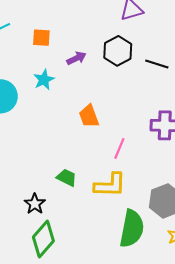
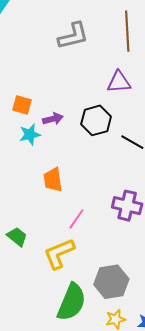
orange square: (41, 38) -> (22, 105), moved
cyan star: (44, 80) -> (30, 134), moved
yellow L-shape: (110, 185) -> (59, 254), turned 144

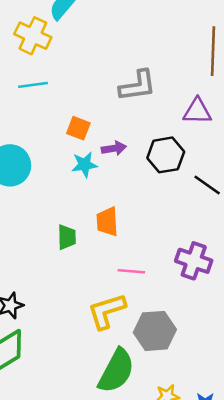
gray L-shape: (73, 36) -> (138, 86), moved
pink line: (76, 219) -> (131, 271), turned 55
green trapezoid: (17, 237) -> (67, 237), moved, turned 45
gray hexagon: (111, 282) -> (155, 331), moved

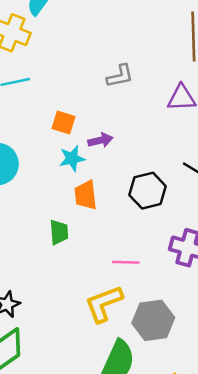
gray L-shape: (138, 86) -> (120, 76), size x0.7
black hexagon: (166, 155) -> (148, 191), moved
orange trapezoid: (107, 222) -> (86, 195), moved

